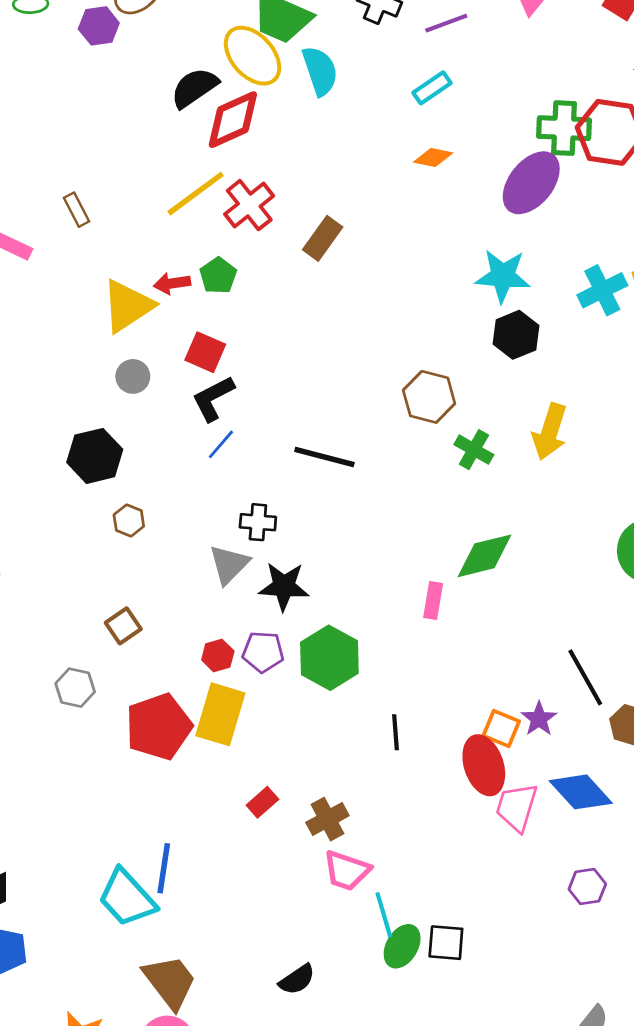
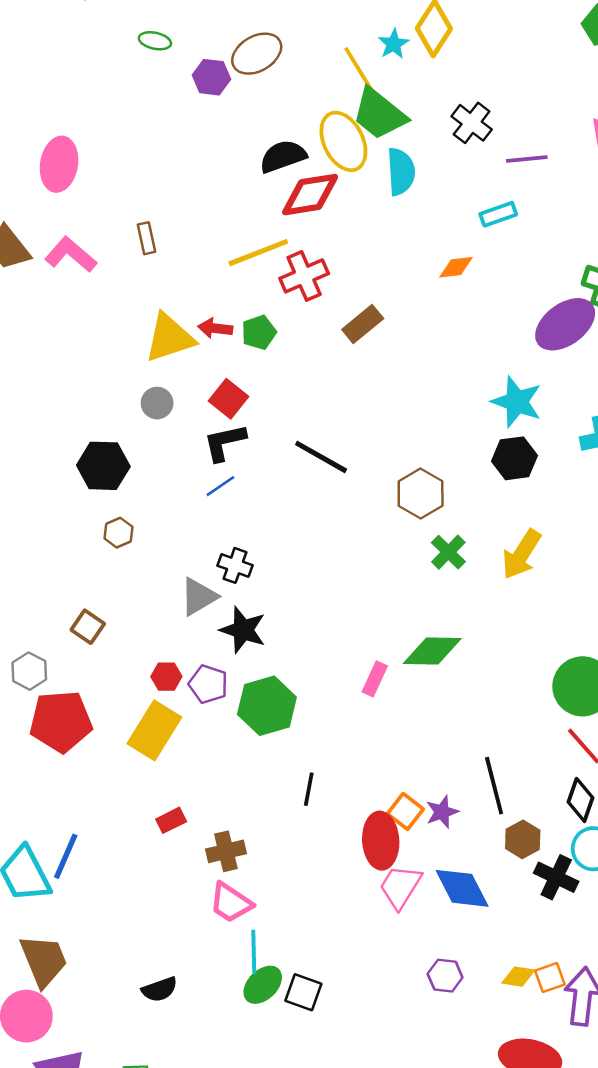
orange diamond: (433, 158) -> (456, 267), moved, turned -33
black line: (324, 457) -> (321, 457), moved
brown square: (123, 626) -> (88, 627), turned -36
red pentagon: (159, 727) -> (61, 721), moved

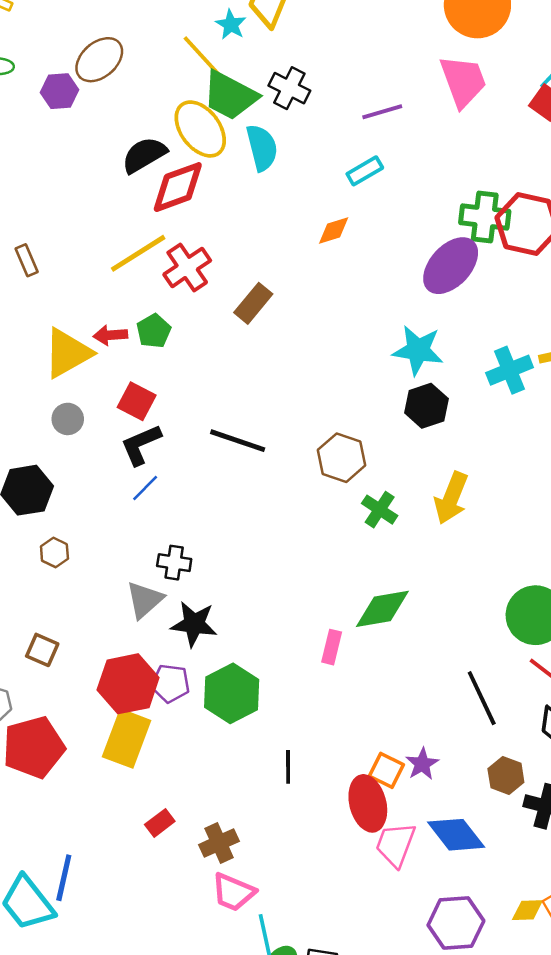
black cross: (472, 123) -> (289, 88), moved
red hexagon: (166, 677) -> (128, 684), size x2.0
black line: (494, 786) -> (482, 698), moved
purple hexagon: (445, 976) -> (456, 923), size x1.6

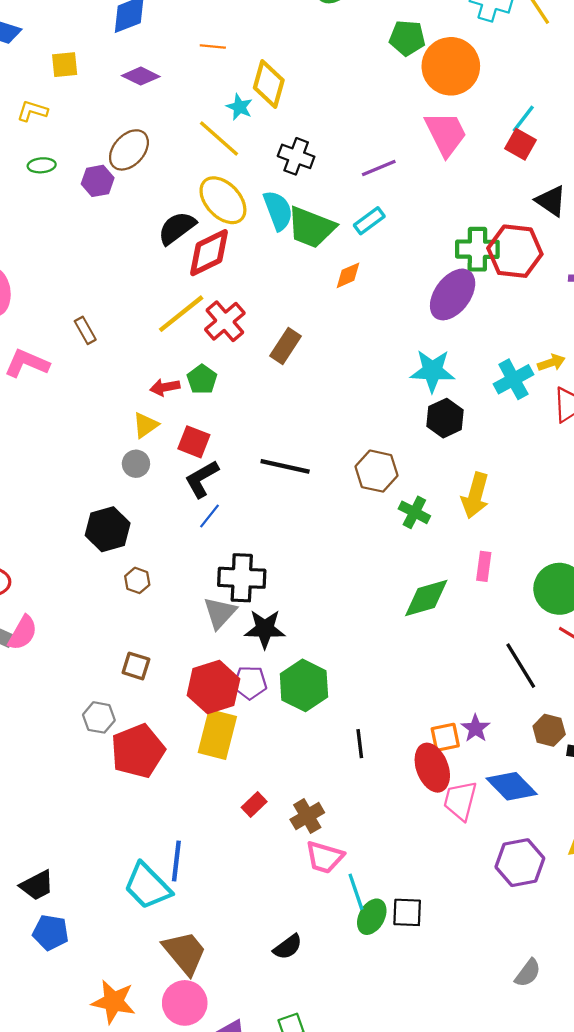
green trapezoid: (230, 95) -> (311, 227), moved
yellow triangle: (68, 353) -> (145, 425), moved, size x0.6
black cross: (174, 563) -> (242, 578), size x1.6
pink rectangle: (332, 647) -> (484, 566), moved
orange square: (386, 770) -> (445, 737), turned -32

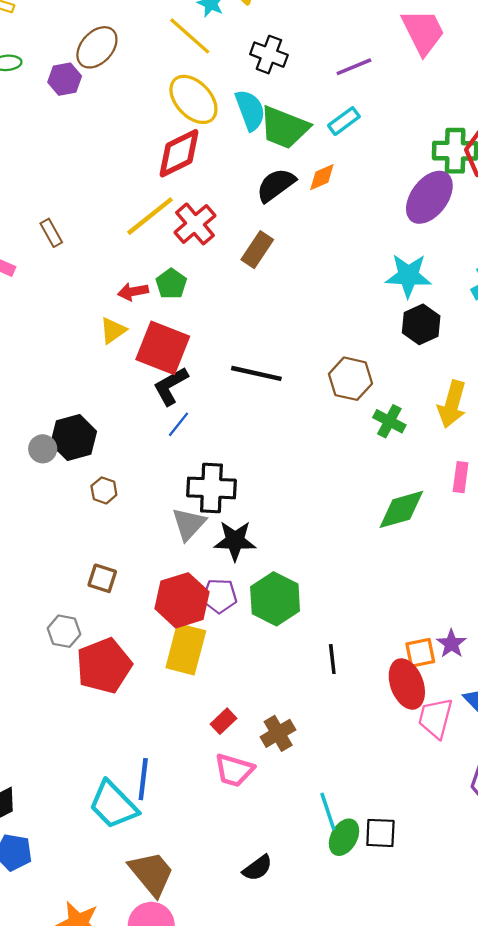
black semicircle: (177, 228) -> (276, 185), moved
red square: (194, 442) -> (163, 348), size x1.6
gray circle: (136, 464) -> (43, 449), moved
pink trapezoid: (324, 857) -> (234, 770), moved

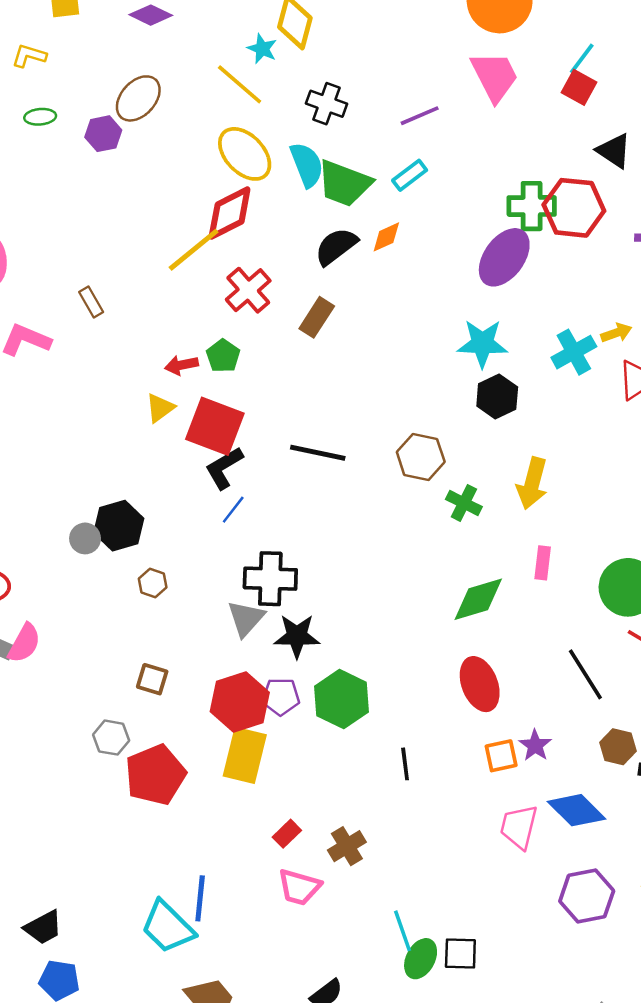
yellow line: (150, 216) -> (194, 250), moved
red ellipse: (407, 684) -> (480, 684), moved

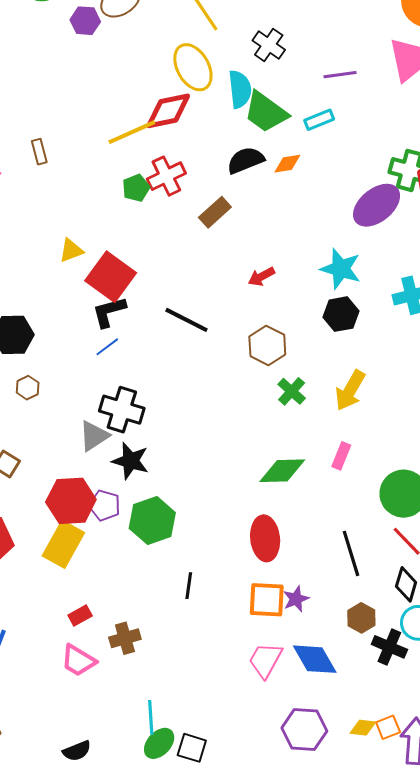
green pentagon: (223, 356) -> (136, 188), moved
red arrow: (181, 365) -> (261, 277), moved, turned -32
orange square: (501, 756) -> (267, 600), size x1.4

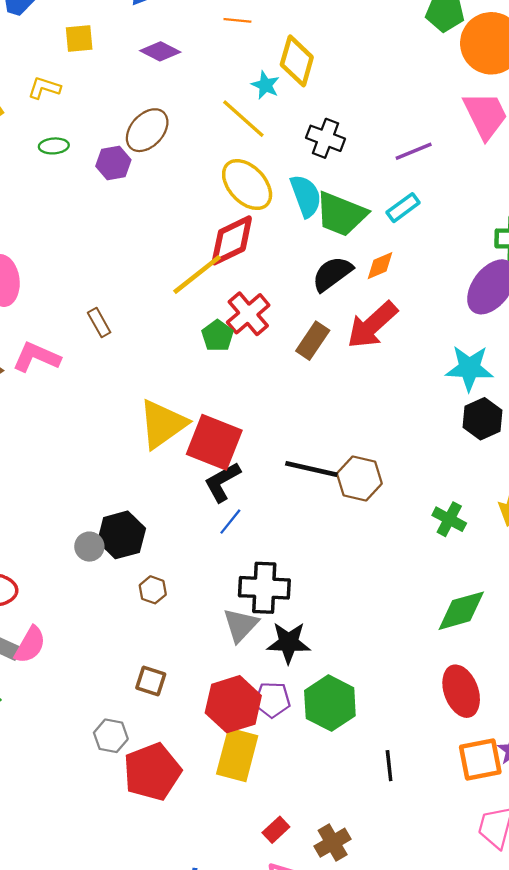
yellow triangle: (71, 251) -> (163, 424), size x1.8
red arrow: (261, 277) -> (372, 325), moved, size x1.8
brown hexagon: (267, 346) -> (359, 478), moved

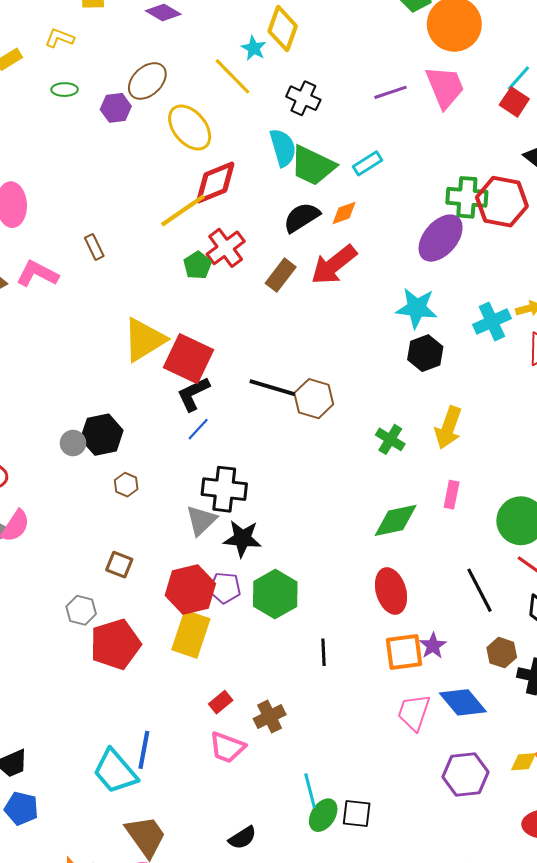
purple line: (414, 151) -> (390, 92), moved
yellow ellipse: (247, 185) -> (190, 127), moved

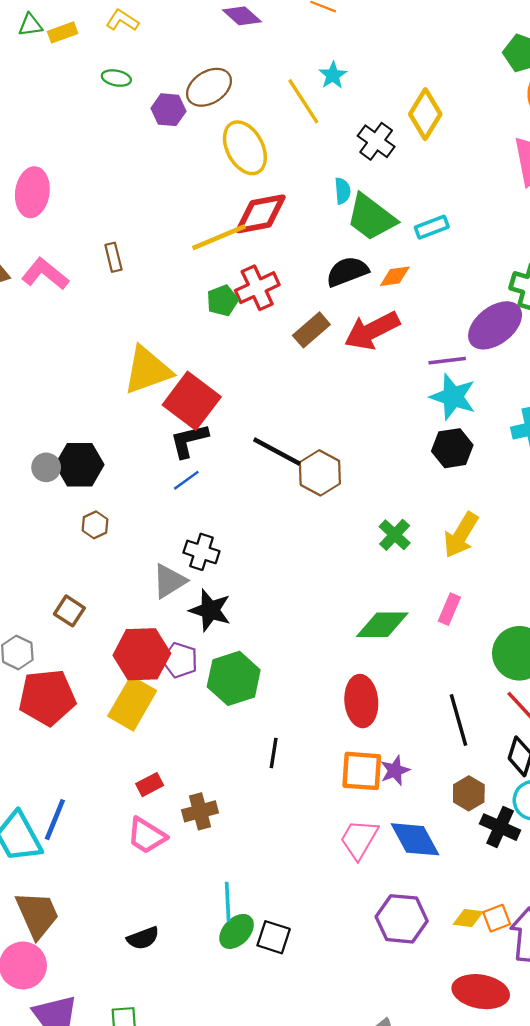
yellow diamond: (283, 29) -> (425, 114), moved
purple line: (390, 92) -> (447, 361), moved
cyan semicircle: (283, 148) -> (342, 191), size x0.6
black cross: (224, 489) -> (201, 552), size x0.7

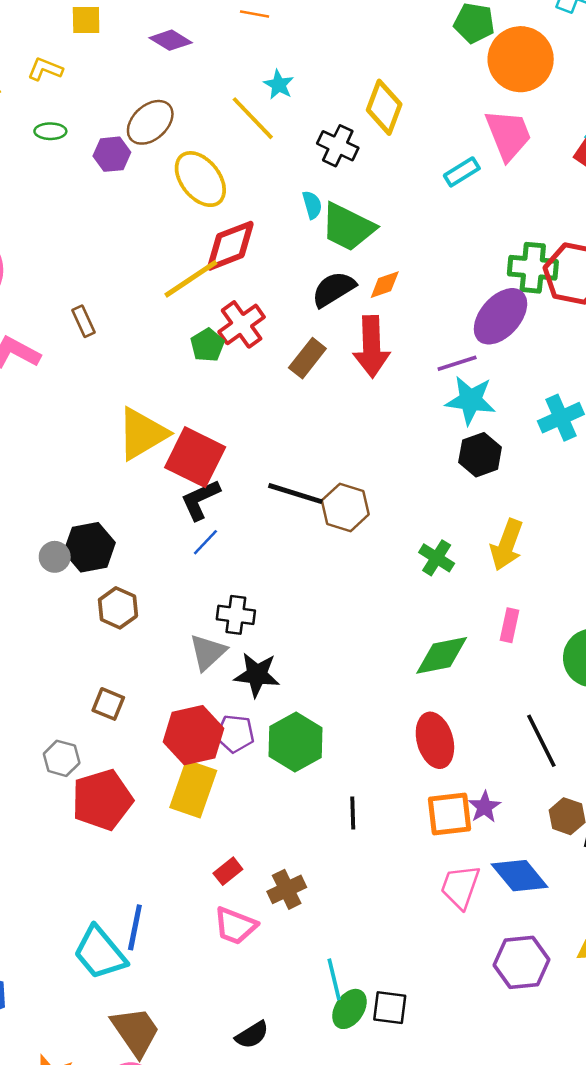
cyan rectangle: (432, 227) -> (462, 172), moved
red arrow: (372, 331) -> (372, 347), turned -54
brown hexagon: (95, 525) -> (118, 608), size x1.4

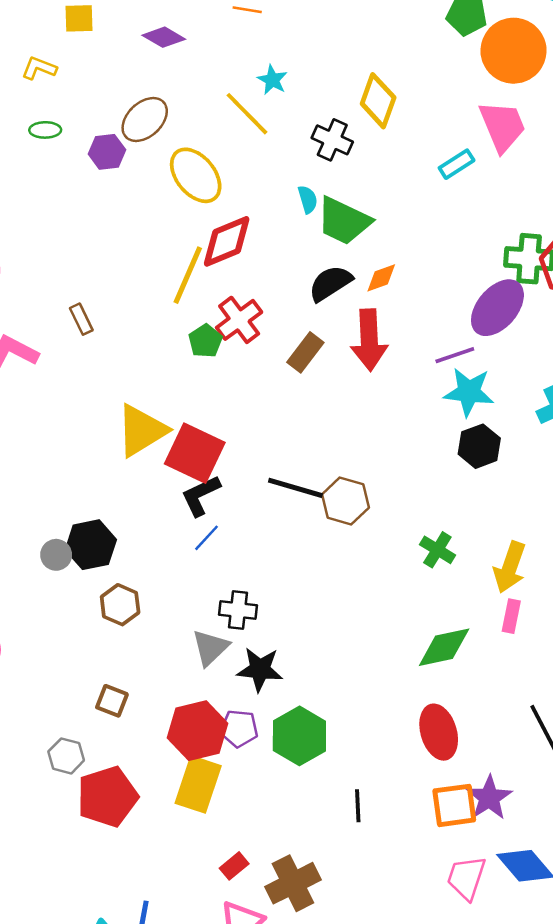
yellow line: (191, 279) -> (188, 275), turned -32
yellow arrow: (507, 545) -> (510, 567), moved
purple star: (485, 807) -> (489, 798), size x1.4
brown cross: (287, 889) -> (293, 883), size x1.4

